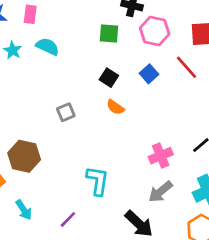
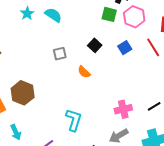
green square: (109, 33) -> (109, 14), moved
orange semicircle: (115, 107) -> (84, 72), moved
gray square: (66, 112) -> (60, 54), moved

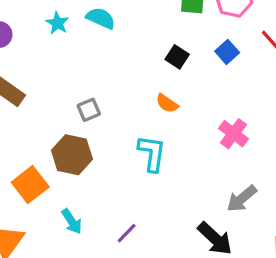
gray square: (60, 54) -> (89, 110), moved
pink cross: (123, 109) -> (234, 134), moved, turned -30
cyan L-shape: (74, 120) -> (152, 153), moved

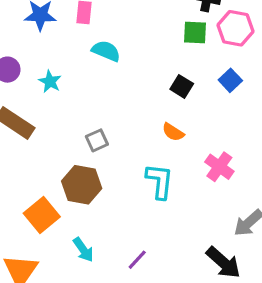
cyan star: (57, 23) -> (50, 82), moved
pink cross: (234, 134) -> (219, 167), moved

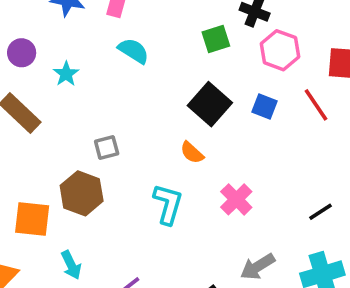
green square: (195, 32) -> (216, 39), moved, turned -30
blue square: (230, 80) -> (265, 107), turned -35
black square: (182, 86) -> (210, 104), size x1.6
orange square: (42, 215) -> (32, 219), turned 36

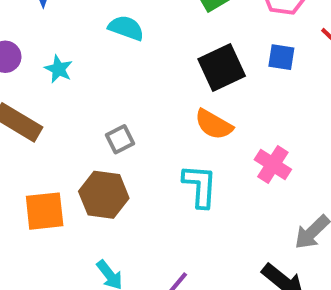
black square: (210, 104) -> (222, 67), turned 36
orange semicircle: (192, 153) -> (214, 124), size x1.4
orange square: (32, 219) -> (45, 211), moved

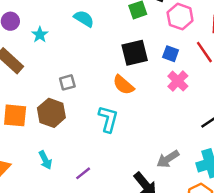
pink cross: (273, 165) -> (178, 81), moved

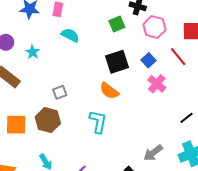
blue square: (171, 54) -> (149, 60), turned 32

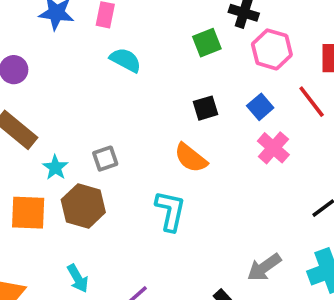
cyan star: (33, 52) -> (55, 167), moved
black square: (117, 62) -> (205, 108), size x0.6

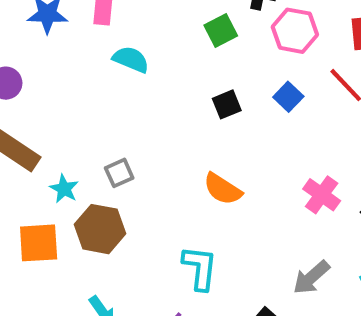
pink cross: (273, 148) -> (322, 195), moved
orange semicircle: (191, 158) -> (223, 189), moved
cyan L-shape: (170, 211) -> (200, 268), moved

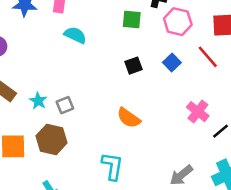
green square: (221, 30) -> (132, 20), turned 30
cyan star: (64, 189) -> (38, 101), moved
pink cross: (322, 195) -> (198, 112), moved

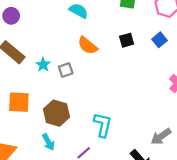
orange semicircle: (129, 118) -> (88, 46), moved
brown hexagon: (52, 139) -> (56, 113), moved

